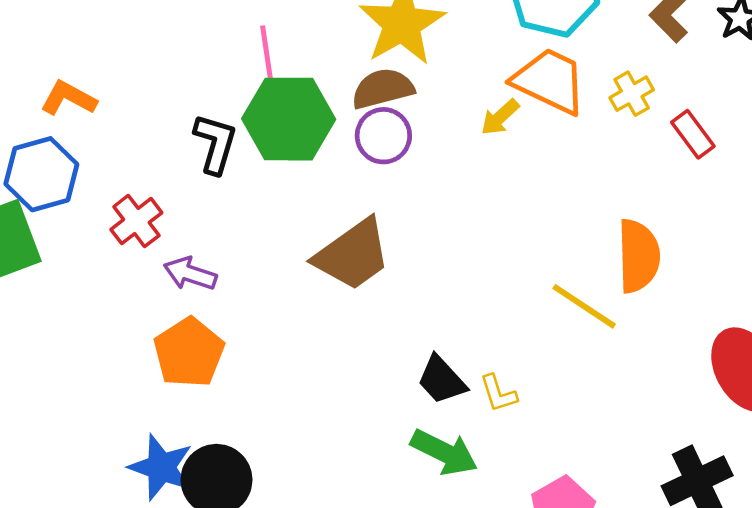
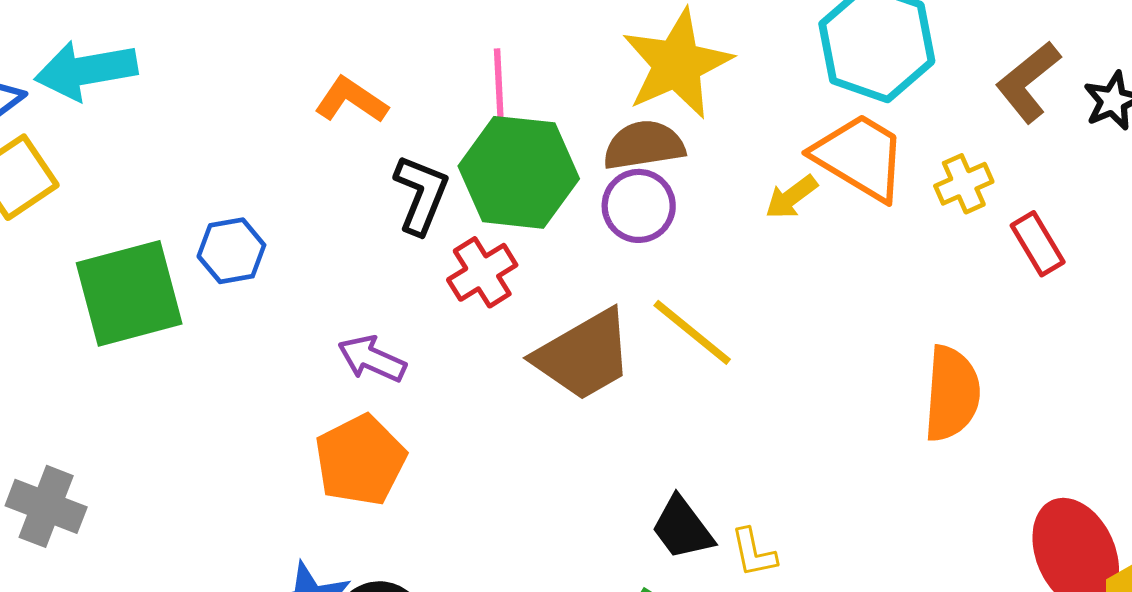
orange L-shape: (68, 98) -> (351, 100), moved
blue hexagon: (41, 174) -> (231, 251), moved, size x0.7
red cross: (136, 221) -> (482, 272), moved
yellow line: (584, 306) -> (692, 332), moved

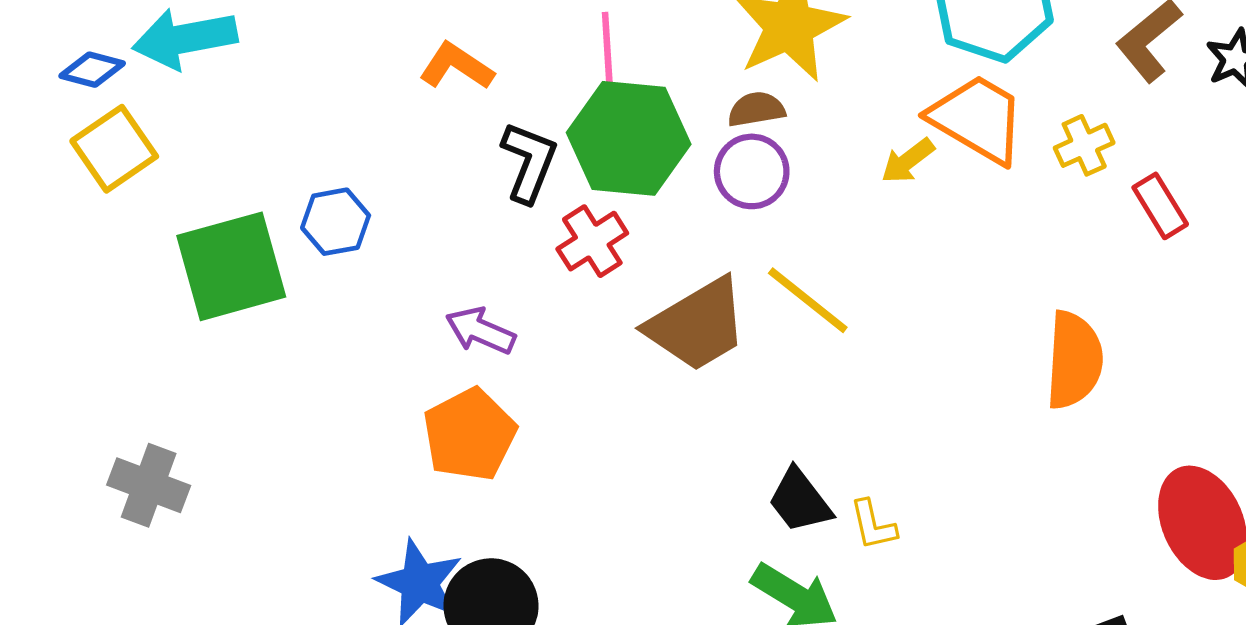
brown semicircle: (644, 145) -> (756, 109), size x0.7

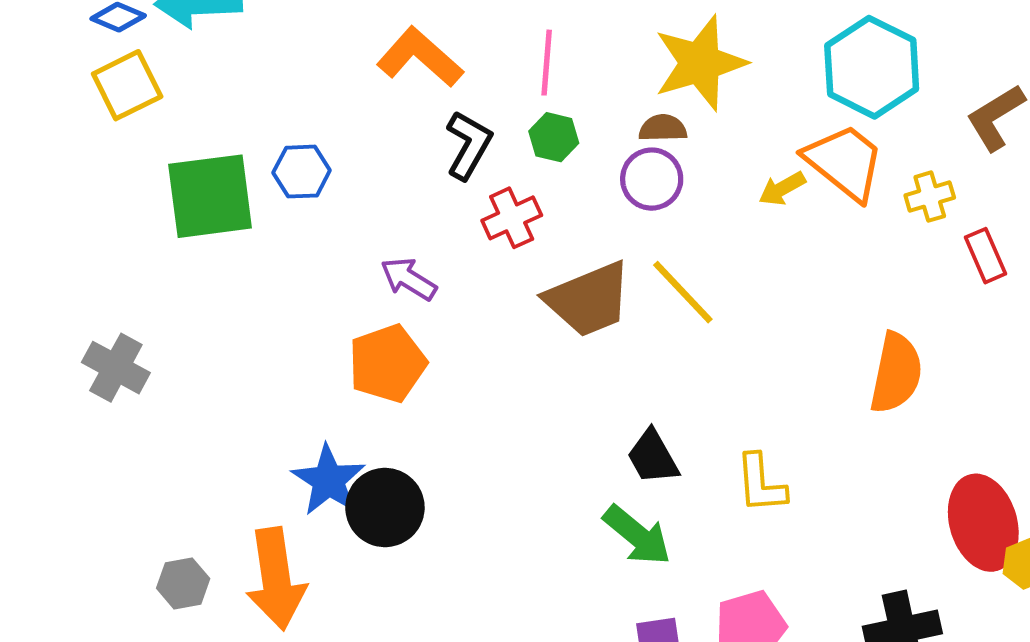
orange L-shape: (456, 66) -> (420, 57), size x1.4
green hexagon: (629, 138) -> (554, 137), size x0.5
yellow L-shape: (873, 525) -> (761, 484), moved, size x1.4

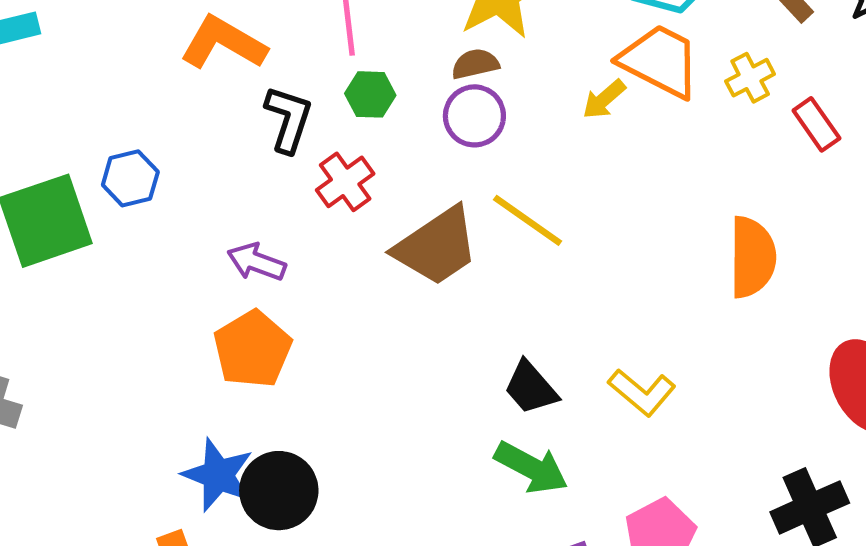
yellow L-shape: (761, 484) -> (642, 392), turned -34

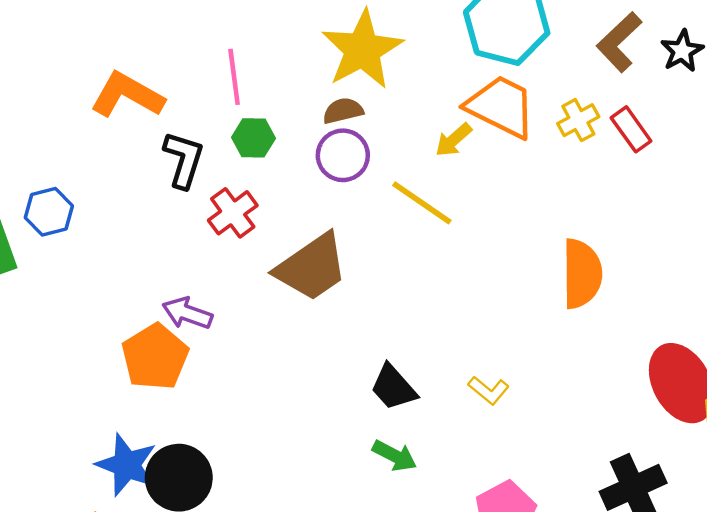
red rectangle: (816, 124) -> (631, 129), moved
yellow line: (528, 220) -> (422, 203), moved
purple arrow: (256, 262) -> (187, 313), moved
yellow L-shape: (642, 392) -> (489, 390), size x0.7
green arrow: (531, 468) -> (395, 456), size x0.7

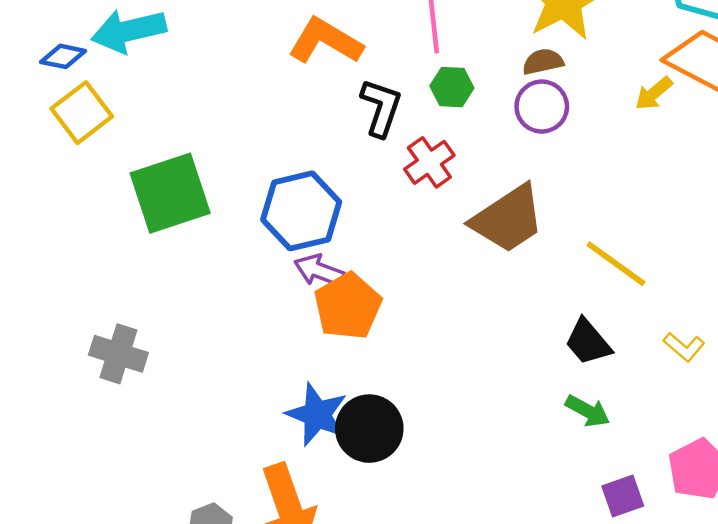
yellow line: (422, 203) -> (616, 264), moved
blue hexagon: (49, 212) -> (301, 211), moved, size x1.6
purple arrow: (187, 313) -> (319, 271), moved

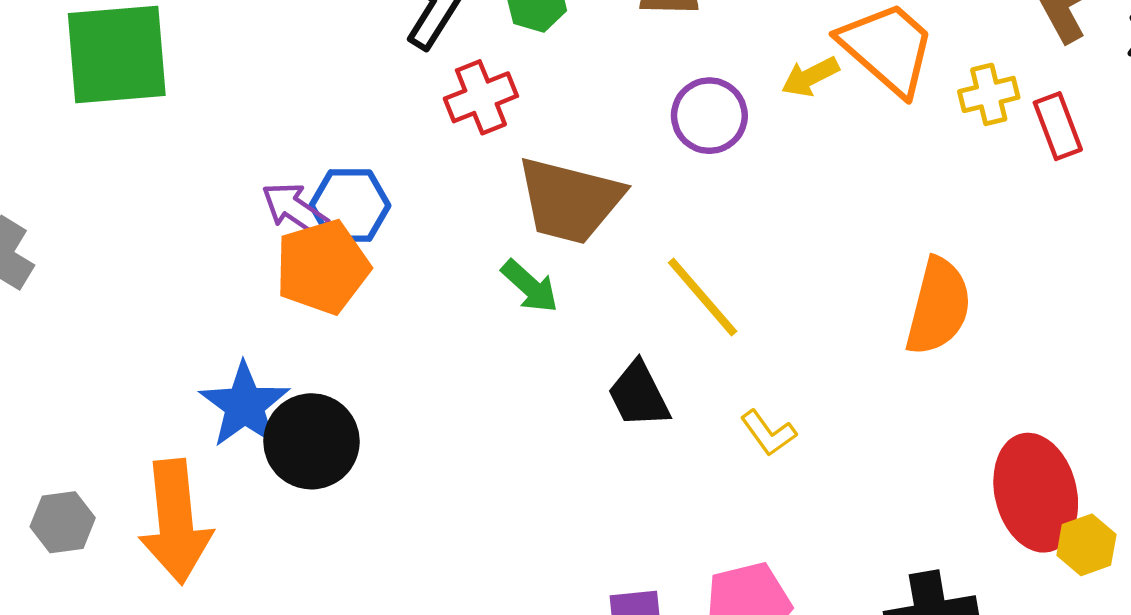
purple circle: (542, 107) -> (709, 116), moved
blue hexagon: (301, 211) -> (350, 206), moved, size x0.7
brown trapezoid: (508, 219) -> (570, 200), turned 34
green arrow: (588, 411) -> (530, 286), moved

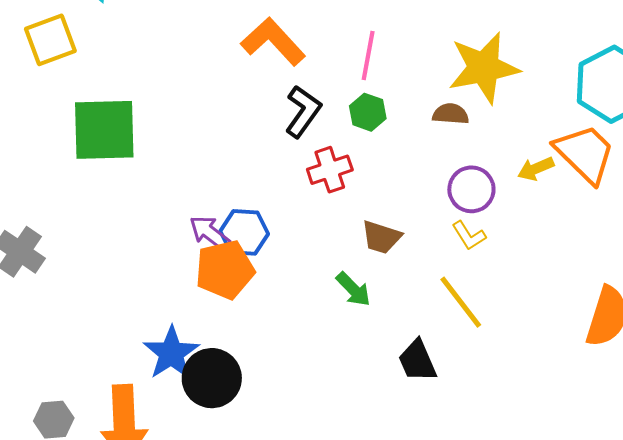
brown trapezoid: (570, 200) -> (381, 237), size x0.6
yellow L-shape: (768, 433) -> (469, 236), moved

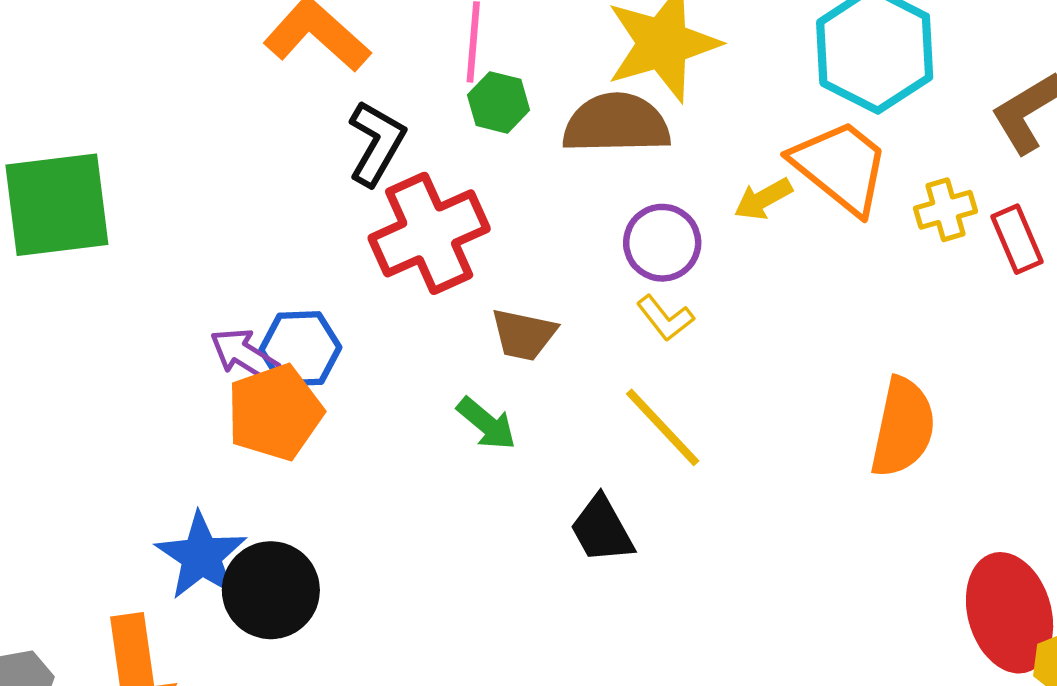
green hexagon: (368, 112) -> (499, 102), moved
brown semicircle: (451, 114) -> (616, 124), size x1.8
red cross: (330, 170) -> (429, 233), size x1.6

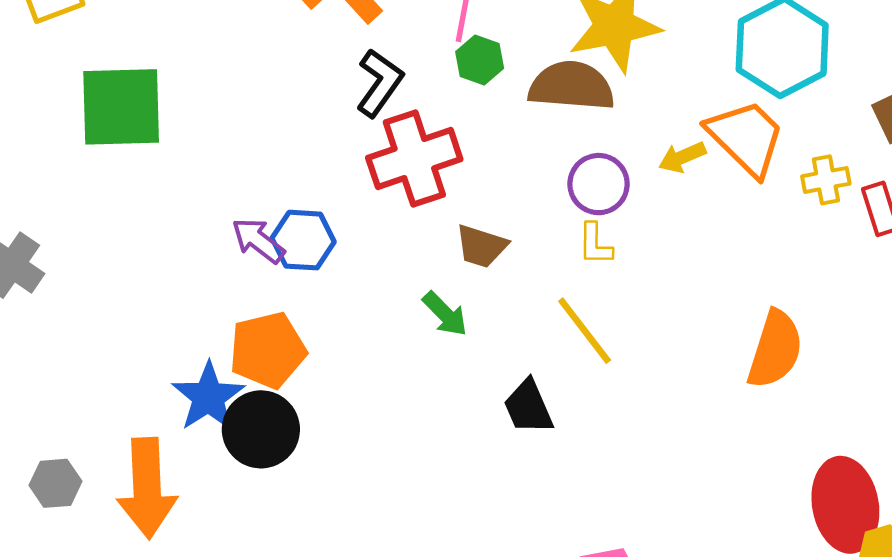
yellow L-shape: (665, 318) -> (595, 244), turned 33
orange pentagon: (275, 412) -> (268, 350), moved

